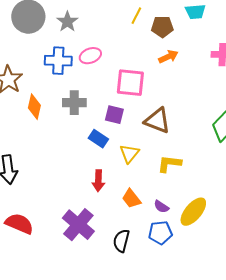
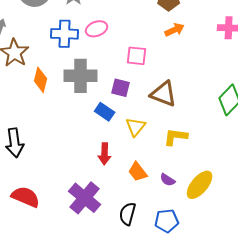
pink square: (130, 83) -> (137, 56), size x0.7
gray cross: (74, 103) -> (81, 76), size x1.4
blue pentagon: (160, 233) -> (167, 221), moved

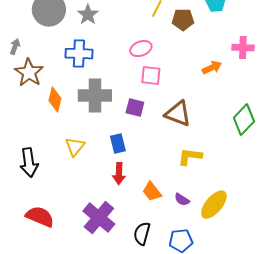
pink ellipse: (97, 29) -> (141, 49), moved
orange arrow: (175, 30) -> (212, 68), moved
blue rectangle: (105, 112) -> (118, 144), moved, turned 42
yellow triangle: (136, 127) -> (75, 147), moved

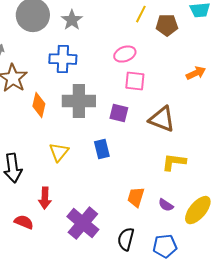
red arrow: (119, 174) -> (45, 198), moved
orange trapezoid: (152, 192) -> (136, 197), turned 55
red semicircle: (40, 217) -> (24, 222), size x0.7

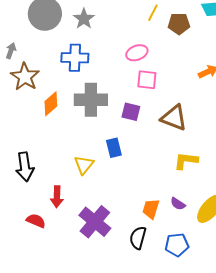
orange diamond: (39, 105) -> (51, 104), turned 35
yellow triangle: (59, 152) -> (84, 165), moved
orange trapezoid: (136, 197) -> (151, 209), moved

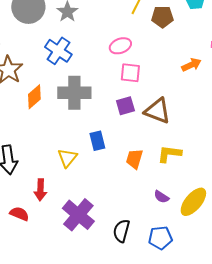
blue cross: (75, 58) -> (58, 51), turned 32
purple square: (131, 112) -> (125, 106), moved, turned -30
orange trapezoid: (151, 209) -> (134, 159), moved

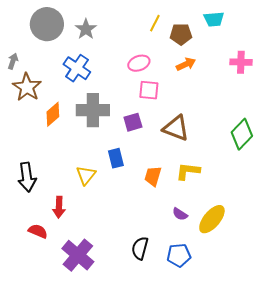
orange arrow: (191, 65) -> (186, 64), moved
purple square: (125, 106) -> (133, 122), moved
purple cross: (78, 215) -> (78, 255), moved

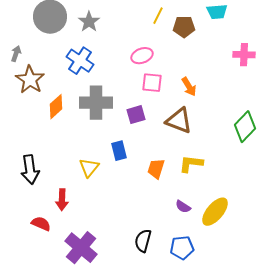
orange arrow: (186, 64) -> (189, 87), moved, turned 84

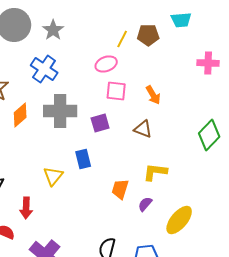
yellow line: (158, 16) -> (122, 39), moved
brown triangle: (179, 121) -> (143, 129), size x0.7
orange trapezoid: (156, 169) -> (120, 189), moved
purple semicircle: (183, 207) -> (145, 204), moved, turned 98

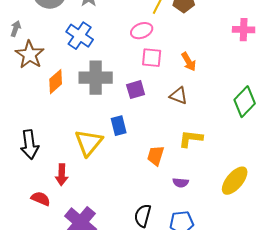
yellow triangle: (53, 176) -> (89, 143), size x1.4
purple semicircle: (145, 204) -> (181, 183), moved, turned -126
yellow ellipse: (179, 220) -> (235, 181), moved

